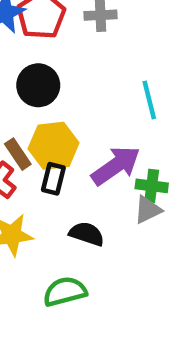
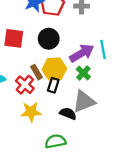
purple arrow: (116, 166) -> (82, 53), moved
green cross: (152, 186) -> (83, 73), moved, turned 32
gray triangle: (148, 210) -> (84, 101), moved, size x1.6

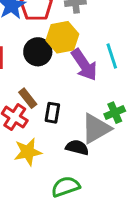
purple arrow: (82, 53) -> (84, 65), turned 95
yellow hexagon: (54, 69) -> (62, 37), moved
green cross: (83, 73) -> (115, 113), moved, turned 32

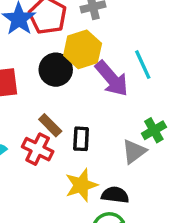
gray triangle: (96, 129) -> (134, 151), size x0.7
black semicircle: (77, 147) -> (115, 195), moved
yellow star: (28, 152) -> (81, 185), moved

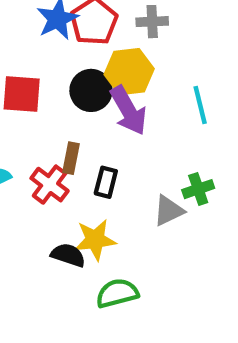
purple arrow: (112, 78) -> (128, 110), moved
brown rectangle: (50, 125) -> (71, 158), turned 45
black semicircle: (115, 195) -> (68, 255), moved

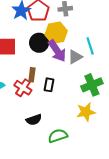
green cross: (198, 189) -> (92, 85), size x1.5
gray triangle: (169, 211) -> (75, 57), moved
yellow star: (95, 240) -> (86, 112), moved
black semicircle: (68, 255) -> (34, 120), turned 147

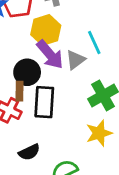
black circle: (39, 43) -> (27, 72), moved
black rectangle: (49, 85) -> (44, 102), size x1.6

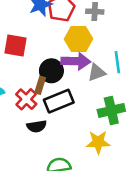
purple arrow: (50, 54) -> (76, 61), turned -64
black rectangle: (44, 102) -> (59, 101), turned 48
black semicircle: (29, 152) -> (37, 126), moved

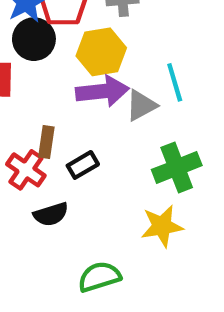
black circle: (51, 71) -> (34, 39), moved
black rectangle: (59, 101) -> (83, 165), size x0.6

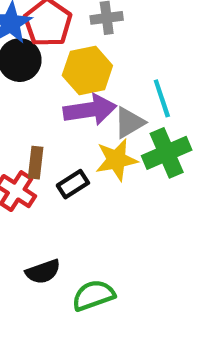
green cross: (177, 168) -> (167, 153), moved
black semicircle: (51, 214) -> (43, 272), moved
yellow star: (162, 226) -> (116, 160), moved

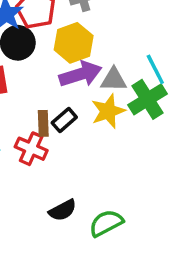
cyan line: (162, 98) -> (155, 69), moved
gray triangle: (129, 123) -> (114, 80), turned 40
black rectangle: (73, 184) -> (64, 120), moved

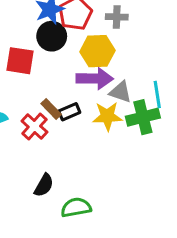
brown rectangle: (43, 123) -> (51, 109), turned -60
black semicircle: (63, 210) -> (44, 185), turned -50

